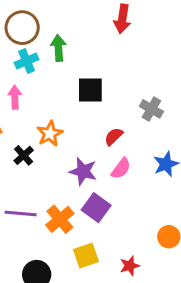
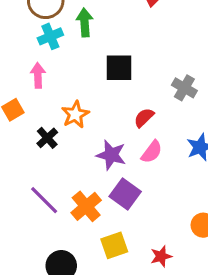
purple line: (21, 213) -> (44, 200), turned 40

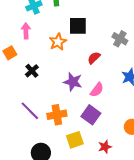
orange star: (75, 114) -> (58, 42), moved
pink semicircle: (152, 152) -> (97, 90), moved
purple square: (125, 194) -> (91, 115), moved
orange cross: (86, 206) -> (57, 115), turned 30

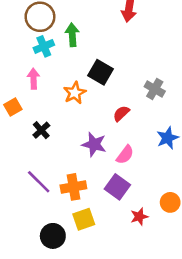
black square: (78, 26) -> (101, 72), turned 30
yellow square: (75, 140) -> (84, 219), moved
red star: (105, 147) -> (139, 217), moved

